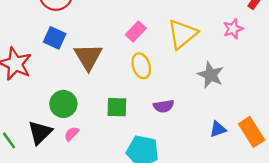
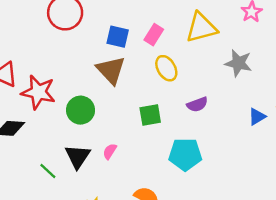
yellow triangle: (182, 34) -> (201, 28), turned 36
blue square: (55, 38) -> (118, 37), moved
green circle: (63, 104) -> (81, 110), moved

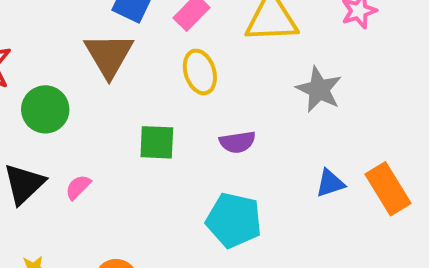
cyan pentagon: (185, 154) -> (234, 220), moved

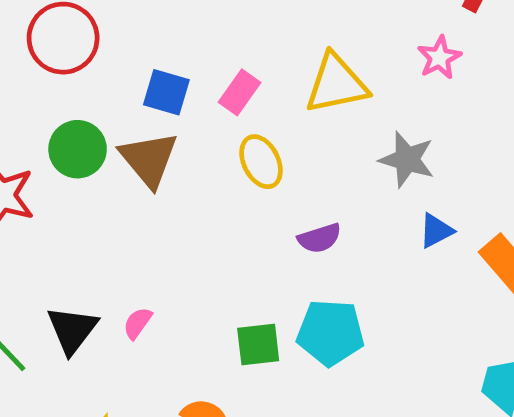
green circle: (45, 109) -> (78, 149), moved
green square: (157, 142) -> (258, 344), moved
blue triangle: (330, 183) -> (436, 231), moved

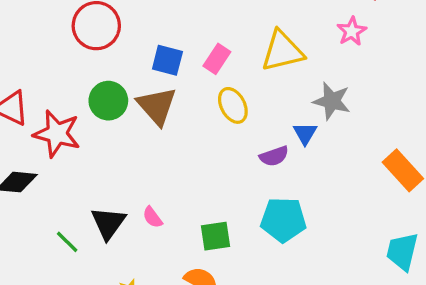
blue triangle: (436, 231) -> (305, 133), moved, turned -30
pink semicircle: (137, 323) -> (152, 217), turned -70
green square: (258, 344) -> (215, 236), moved

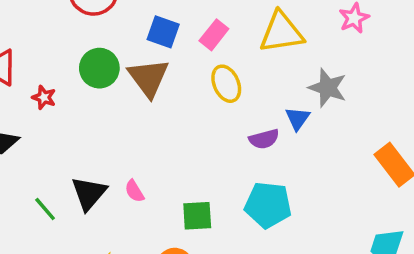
red star: (57, 134) -> (44, 97), size x0.5

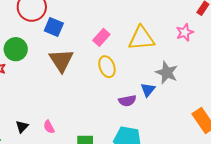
blue square: (163, 32) -> (54, 27), moved
green circle: (99, 68) -> (16, 49), moved
black triangle: (89, 193) -> (22, 127), size x0.6

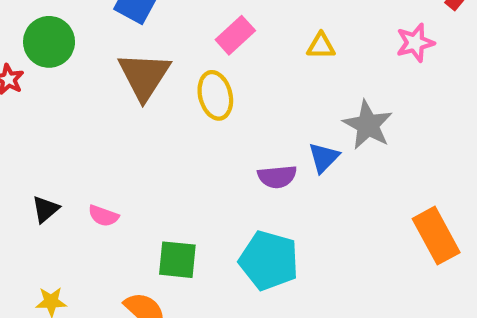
yellow triangle: (141, 38) -> (321, 46), size x0.5
yellow ellipse: (107, 67) -> (215, 95), moved
pink semicircle: (49, 127) -> (103, 216), turned -48

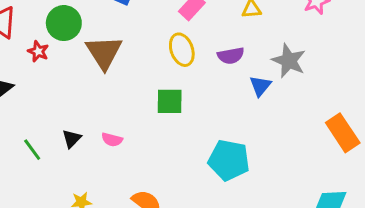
brown triangle: (144, 76) -> (104, 52), moved
purple semicircle: (277, 177) -> (231, 56), moved
green square: (177, 260) -> (170, 101), moved

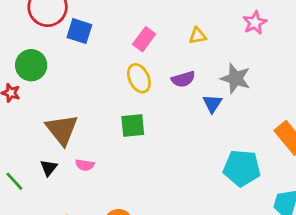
brown triangle: (104, 52) -> (62, 130), moved
cyan pentagon: (229, 160) -> (242, 168), moved

